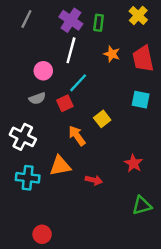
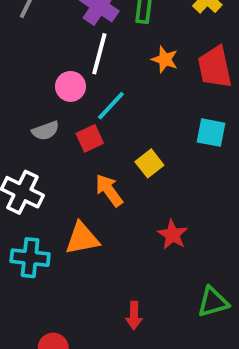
pink circle: (43, 71) -> (71, 86), moved
red star: (133, 163) -> (172, 235), moved
red arrow: (94, 180) -> (134, 315), moved, turned 77

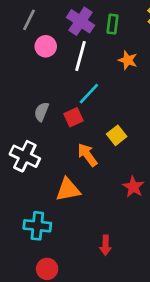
pink circle: (71, 86) -> (46, 46), moved
gray semicircle: (45, 131) -> (42, 112), turned 132
cyan cross: (30, 258) -> (37, 226), moved

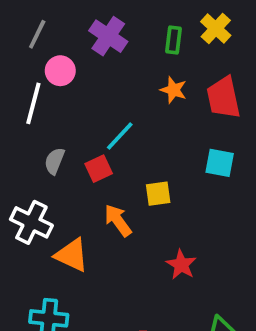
green rectangle: (112, 24) -> (174, 40), moved
white line: (80, 56) -> (33, 103), moved
yellow square: (117, 135) -> (158, 194), turned 30
orange triangle: (68, 190) -> (72, 255), moved, turned 36

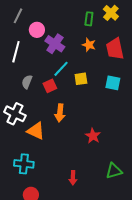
purple cross: (108, 36) -> (55, 44), moved
pink circle: (60, 71) -> (37, 30), moved
yellow square: (158, 194) -> (81, 79), moved
orange arrow: (118, 220) -> (60, 113), turned -138

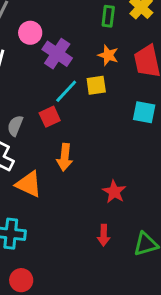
yellow square: (81, 79) -> (96, 85), moved
gray semicircle: (27, 82) -> (15, 126), moved
red arrow: (73, 178) -> (104, 235), moved

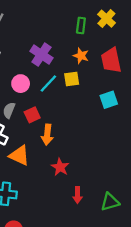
pink circle: (30, 33) -> (21, 84), moved
cyan square: (144, 112) -> (109, 100), turned -30
red square: (50, 117) -> (32, 115), moved
red star: (114, 192) -> (60, 167), moved

